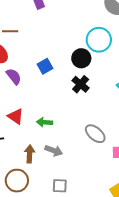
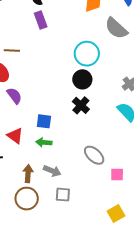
cyan circle: (99, 40) -> (87, 54), moved
blue square: (45, 66) -> (44, 121), moved, turned 35
brown circle: (17, 181) -> (27, 199), moved
gray square: (60, 186) -> (63, 195), moved

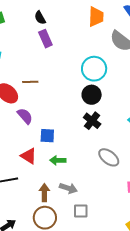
brown line: (12, 50) -> (30, 82), moved
blue square: (44, 121) -> (47, 136), moved
gray ellipse: (94, 155) -> (109, 157), moved

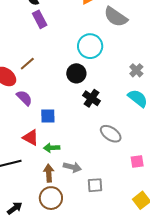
brown line: (30, 82) -> (27, 64), turned -35
black circle: (92, 95) -> (76, 73), moved
green arrow: (58, 160) -> (52, 148), moved
gray square: (81, 211) -> (95, 185), moved

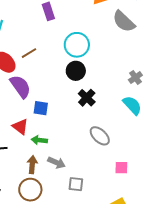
cyan circle: (90, 46) -> (77, 45), moved
purple semicircle: (24, 98) -> (20, 86), size x1.4

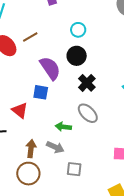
cyan circle: (77, 45) -> (78, 30), size x0.6
purple semicircle: (20, 86) -> (50, 68), moved
gray ellipse: (100, 136) -> (88, 113), moved
green arrow: (39, 140) -> (63, 127), moved

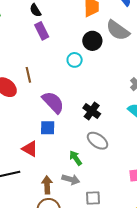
brown line: (30, 37) -> (28, 75), turned -63
black circle: (77, 56) -> (92, 41), moved
green arrow: (63, 127) -> (76, 158), turned 56

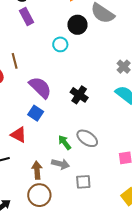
blue square: (48, 128) -> (36, 113), turned 35
gray ellipse: (98, 141) -> (87, 138), moved

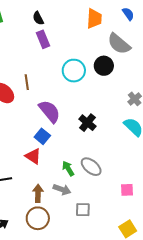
black circle: (77, 25) -> (104, 66), moved
cyan circle: (60, 44) -> (74, 71), size x1.5
red triangle: (19, 135) -> (33, 156), moved

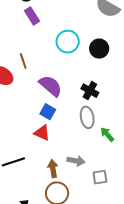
black circle: (104, 66) -> (99, 49), moved
gray ellipse: (91, 167) -> (87, 117), moved, turned 50
green arrow: (68, 168) -> (107, 134), moved

